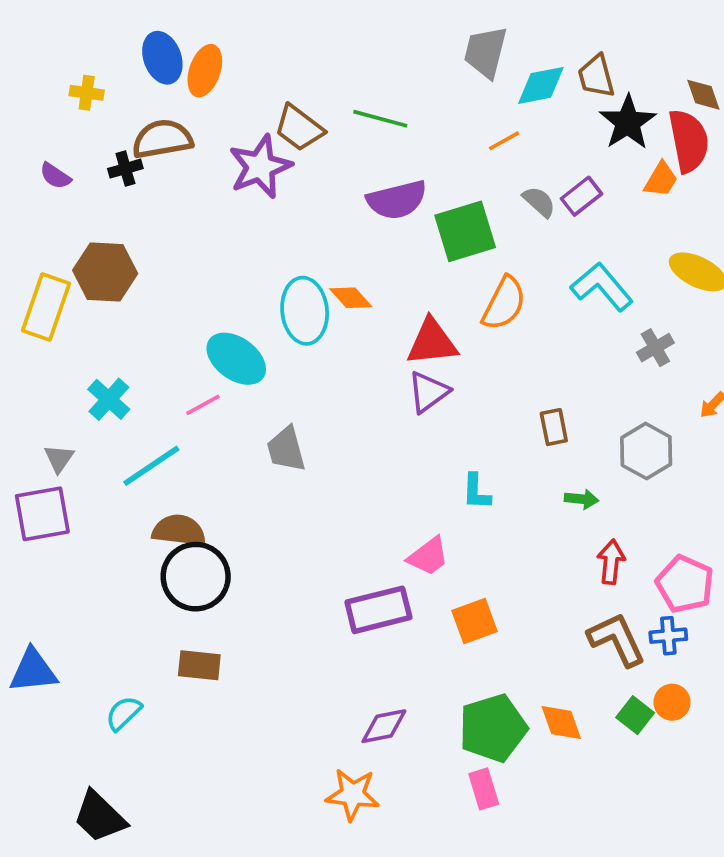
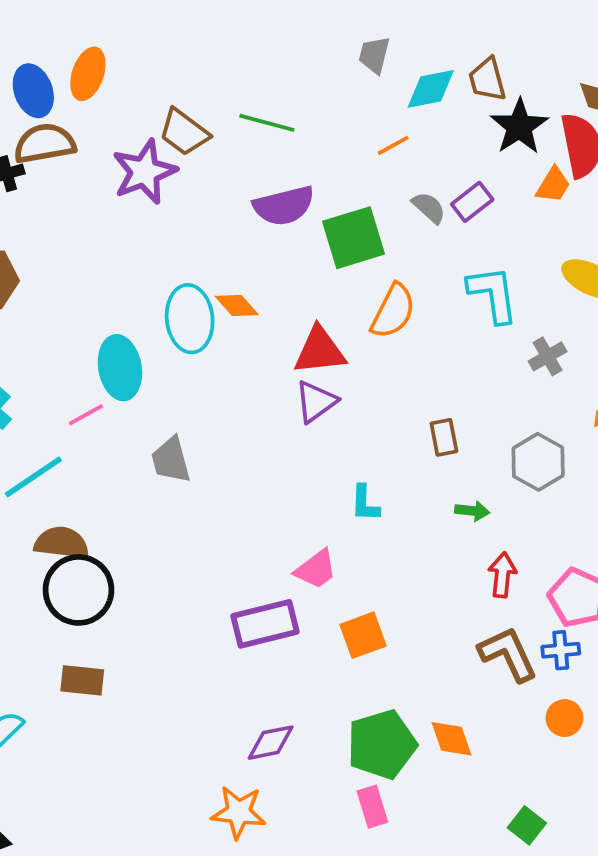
gray trapezoid: (486, 52) -> (374, 55), size x0.7
blue ellipse: (162, 58) -> (33, 91), moved
cyan L-shape: (602, 287) -> (493, 294), turned 32
cyan ellipse: (236, 359) -> (120, 368), turned 44
green square: (635, 715) -> (527, 825), moved

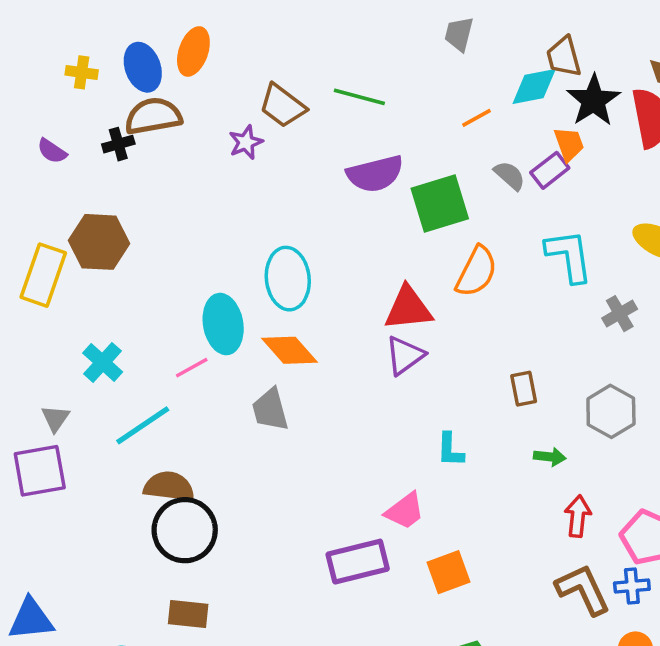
cyan diamond: (431, 89) -> (534, 86), moved
purple star: (144, 172) -> (246, 142), size x0.6
orange trapezoid: (553, 185) -> (569, 144), moved, turned -51
orange diamond: (237, 306) -> (290, 350), moved, size x1.4

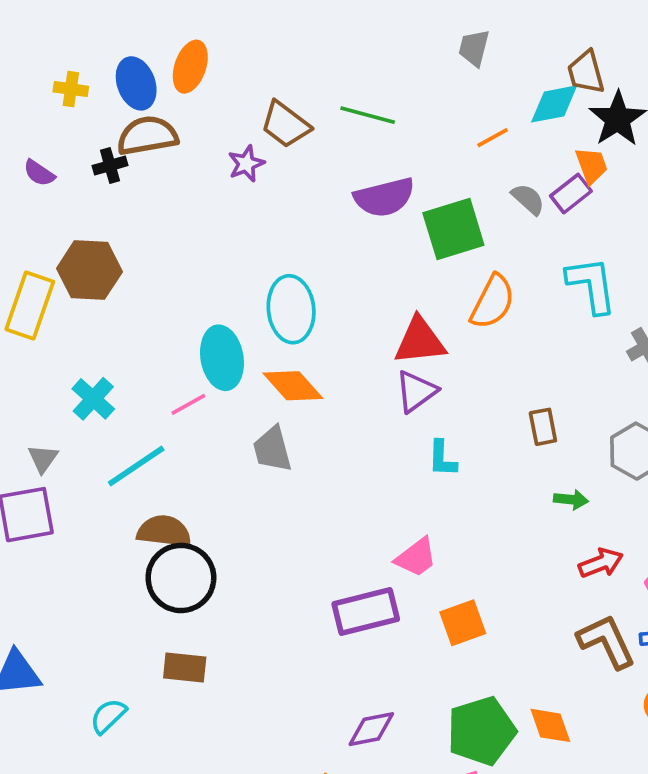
cyan L-shape: (450, 450) -> (442, 459), moved
red arrow: (578, 516) -> (601, 563), turned 63

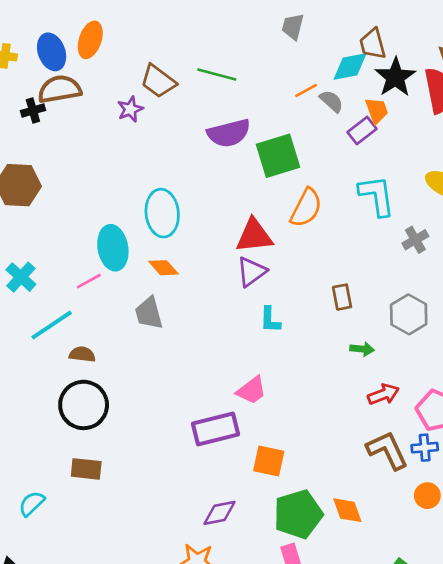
gray semicircle: (528, 199) -> (331, 101), moved
orange diamond: (293, 386) -> (164, 268), size x0.7
brown semicircle: (164, 531) -> (82, 354), moved, size x0.7
orange square: (463, 623) -> (269, 461), moved, turned 32

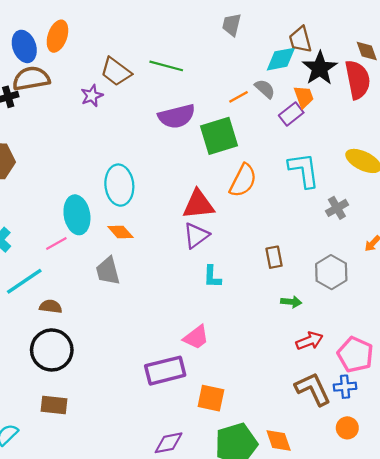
orange line: (306, 91) -> (238, 97), moved

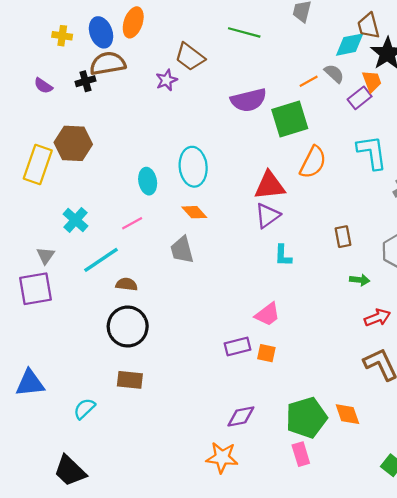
green line: (166, 66) -> (244, 32), moved
cyan ellipse: (77, 215) -> (148, 181), moved, size x0.7
purple rectangle: (165, 371) -> (238, 346), size x0.7
orange square: (211, 398) -> (266, 353), moved, size x0.7

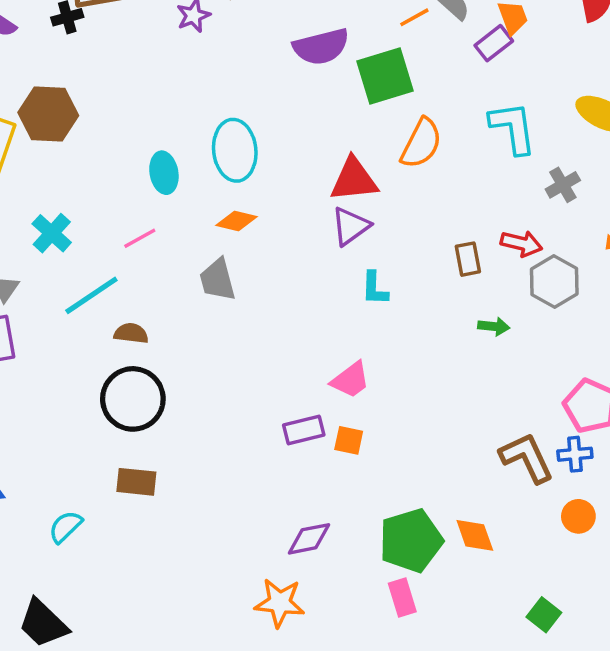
orange diamond: (194, 212) -> (236, 221), turned -35
red arrow: (377, 318) -> (521, 244), moved, turned 35

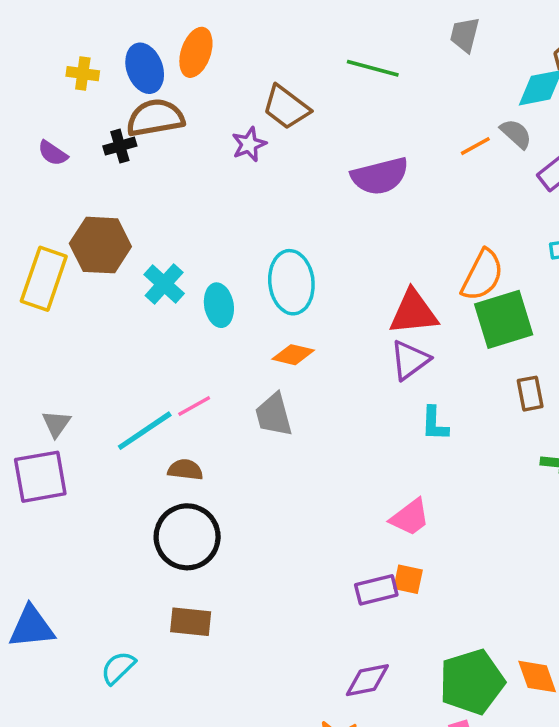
green square: (385, 76) -> (504, 319), moved
cyan cross: (52, 233) -> (164, 284), moved
pink line: (140, 238) -> (194, 406), moved
purple rectangle: (304, 430) -> (376, 590), moved

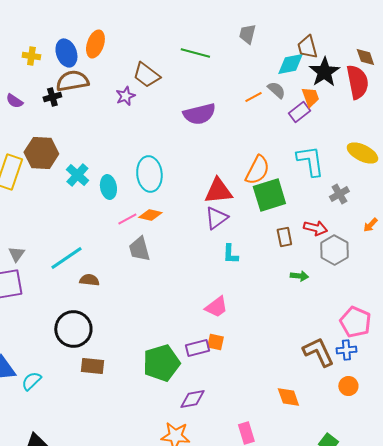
pink line: (194, 406) -> (127, 219), moved
black circle: (187, 537) -> (73, 329), moved
cyan semicircle: (118, 668) -> (31, 381), moved
green pentagon: (472, 682) -> (161, 363), moved

